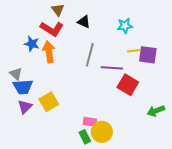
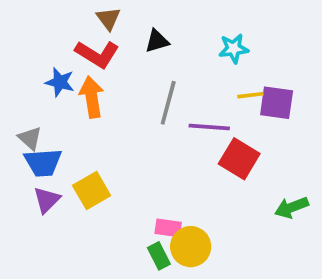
black triangle: (84, 22) -> (157, 41), turned -40

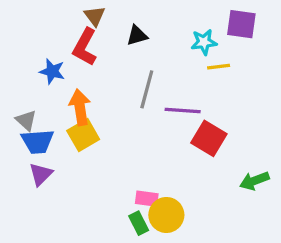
red L-shape: (97, 54) -> (85, 47), turned 87
yellow line: (250, 95) -> (219, 67), moved
orange arrow: (92, 97) -> (80, 107), moved
purple square: (277, 103) -> (241, 24), moved
yellow square: (92, 191) -> (83, 135), moved

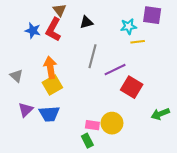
blue star: (52, 71) -> (33, 31), moved
purple line: (183, 111) -> (115, 70), turned -30
blue trapezoid: (37, 142) -> (49, 114), moved
yellow circle: (166, 215) -> (112, 123), moved

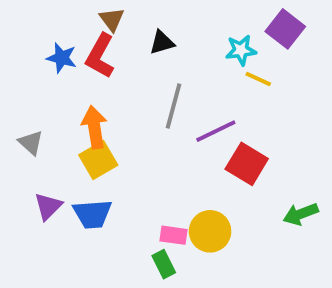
purple square: (152, 15) -> (285, 29), turned 30
yellow line: (138, 42) -> (258, 79), turned 32

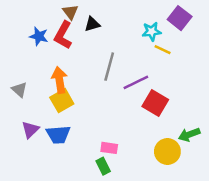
black triangle: (162, 42) -> (92, 24), moved
yellow circle: (210, 231) -> (167, 152), moved

